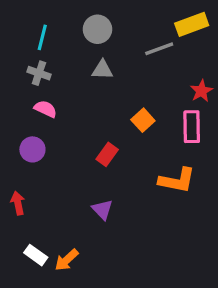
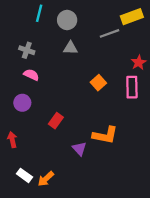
cyan line: (42, 37) -> (39, 13), moved
red rectangle: (107, 154) -> (56, 121), moved
orange L-shape: (177, 180) -> (105, 135), moved
purple triangle: (102, 210) -> (79, 149), moved

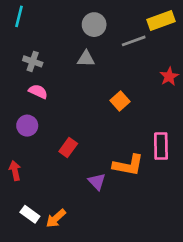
cyan line: (39, 13) -> (19, 16), moved
gray circle: (67, 20) -> (94, 25), moved
pink rectangle: (132, 87) -> (161, 146), moved

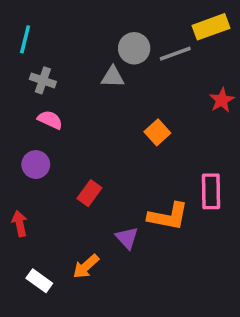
cyan line: (19, 16) -> (25, 39), moved
gray circle: (94, 25) -> (134, 48), moved
orange arrow: (56, 218) -> (86, 266), moved

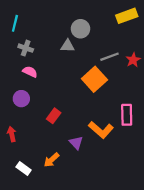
gray line: (175, 54) -> (110, 57), moved
orange square: (157, 132) -> (94, 79), size x1.6
orange L-shape: (168, 216) -> (101, 130), turned 30

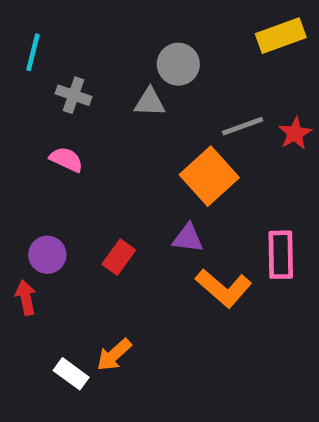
gray cross: (26, 48) -> (74, 95), moved
purple circle: (21, 99) -> (47, 255), moved
purple triangle: (76, 143) -> (188, 238), moved, turned -40
white rectangle: (24, 168) -> (71, 374), moved

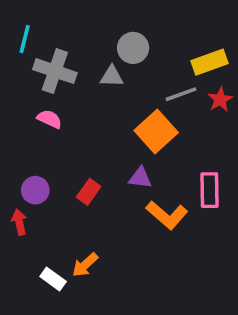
yellow rectangle: (281, 36) -> (209, 62), moved
gray cross: (74, 95) -> (55, 71), size x1.6

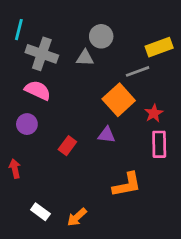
red star: (220, 99) -> (154, 113), moved
pink semicircle: (49, 119) -> (38, 90), size x1.4
purple circle: (35, 190) -> (27, 124), moved
orange L-shape: (167, 215) -> (127, 185), moved, turned -52
orange arrow: (85, 265) -> (77, 217), moved

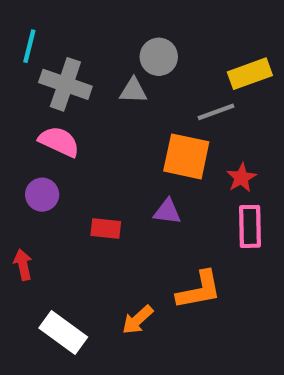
orange square: (119, 100) -> (186, 156), turned -36
red rectangle: (67, 146) -> (106, 229), turned 60
white rectangle: (40, 212) -> (63, 332), size x1.5
orange arrow: (77, 217) -> (138, 320), moved

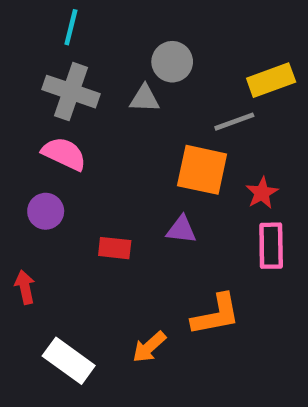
cyan line: (29, 46) -> (71, 27), moved

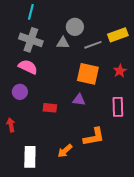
gray line: (234, 122) -> (93, 45), moved
red star: (262, 193) -> (120, 71), moved
white rectangle: (69, 361) -> (30, 157), turned 55

